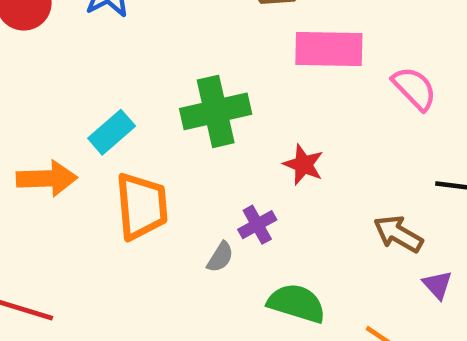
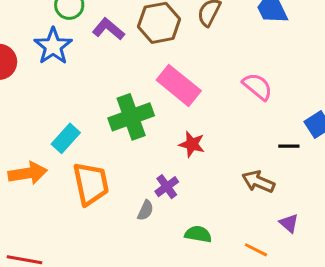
pink rectangle: (329, 49) -> (179, 85), moved, turned 45
purple triangle: (438, 285) -> (289, 223), moved
green semicircle: (297, 303) -> (198, 234), size x0.7

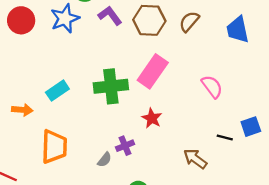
pink rectangle: (179, 85) -> (153, 71), turned 72
orange arrow: (28, 173) -> (22, 110), size x0.7
orange trapezoid: (91, 184) -> (54, 147), moved

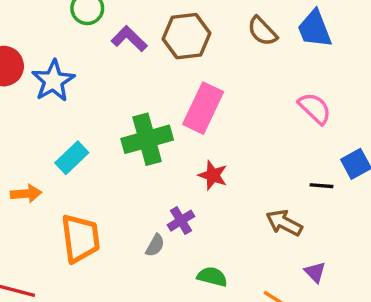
blue star: (65, 18) -> (53, 81), moved
brown semicircle: (189, 22) -> (262, 31), moved, turned -75
pink semicircle: (212, 87) -> (315, 108), moved

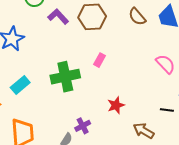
pink rectangle: (203, 108) -> (100, 60), size x0.5
red star: (213, 175) -> (116, 105), moved, turned 30

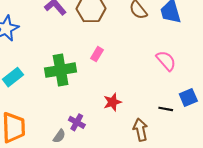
purple cross: (83, 126) -> (77, 122), turned -35
brown arrow: (144, 131) -> (140, 130), turned 45

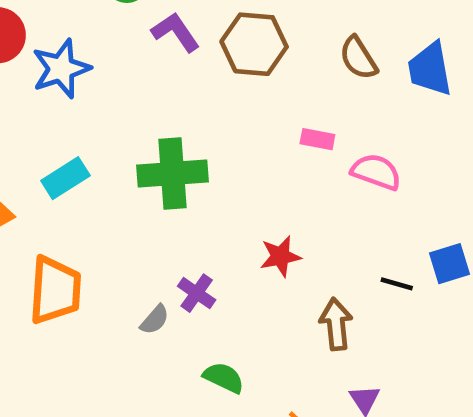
pink rectangle: (97, 54) -> (317, 139), moved, turned 64
pink semicircle: (166, 61) -> (376, 172), moved, turned -35

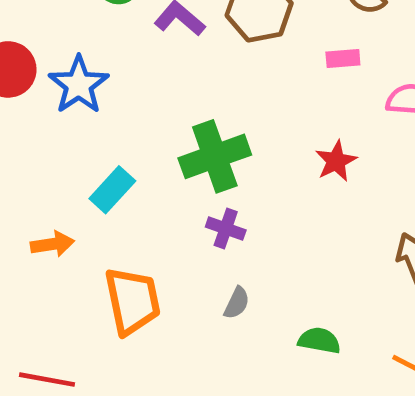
pink rectangle: (317, 139) -> (343, 59), moved
red star: (280, 256) -> (336, 161), moved
purple cross: (197, 293) -> (226, 228), moved

